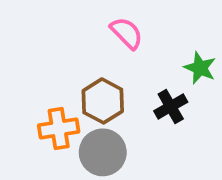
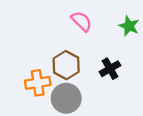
green star: (200, 68) -> (129, 26), moved

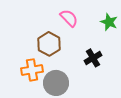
brown hexagon: (66, 65) -> (49, 44), moved

